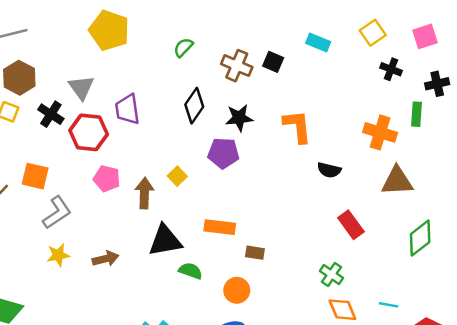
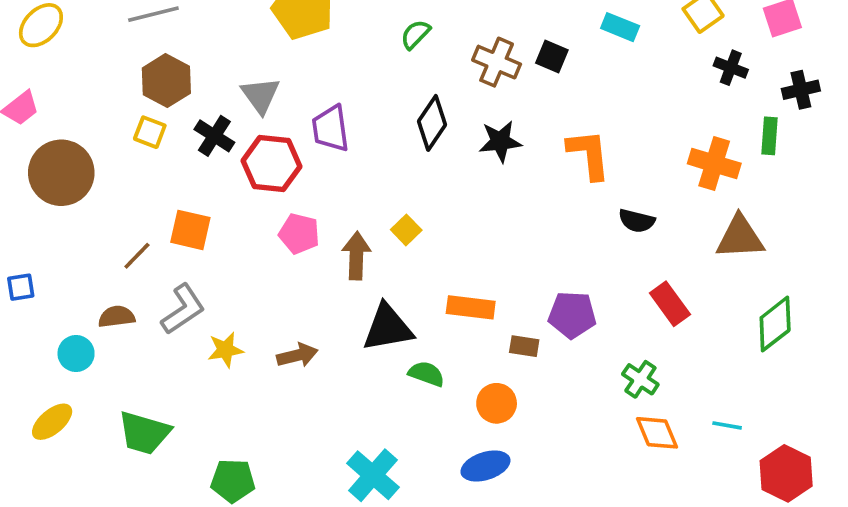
purple pentagon: (223, 153) -> (572, 315), moved
gray L-shape: (57, 213) -> (183, 309), moved

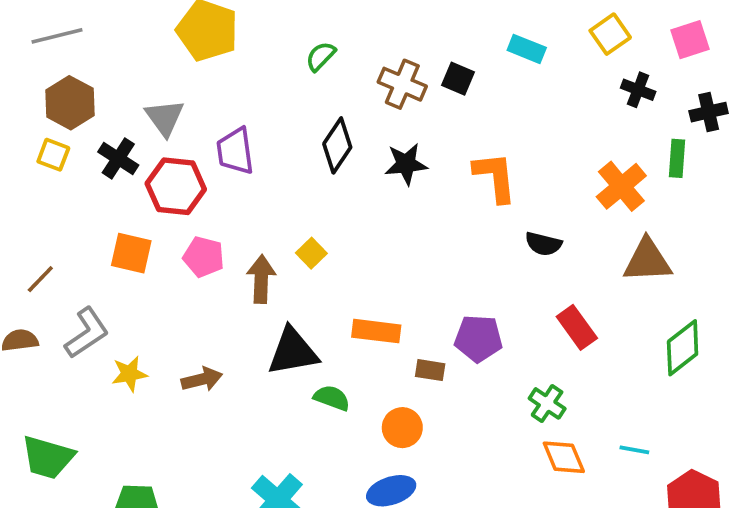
orange cross: (714, 164) -> (621, 186), turned 33
orange square: (190, 230) -> (131, 253), moved

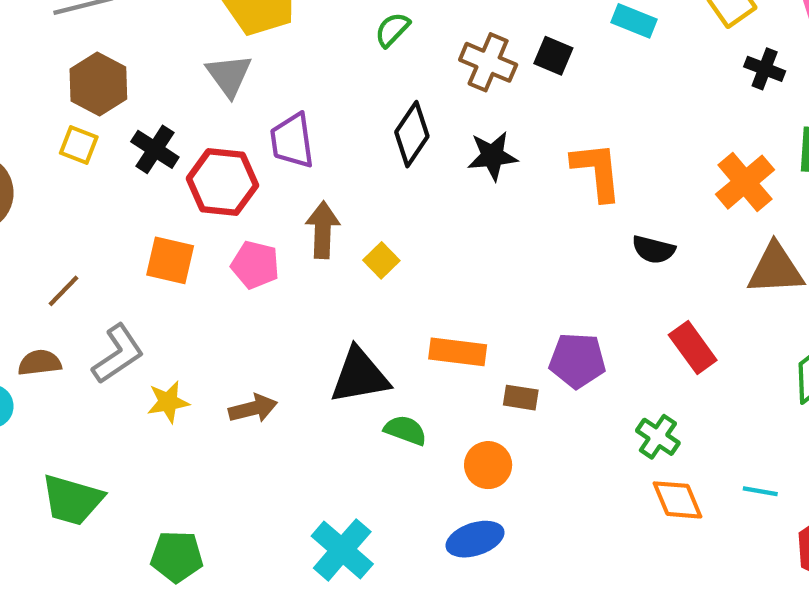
gray triangle: (165, 118) -> (229, 75), moved
brown arrow: (261, 279) -> (323, 230), moved

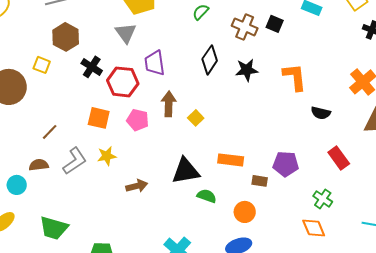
yellow square: (79, 145) -> (42, 65), moved
yellow star: (168, 402) -> (107, 156), moved
orange diamond: (677, 500) -> (314, 228), moved

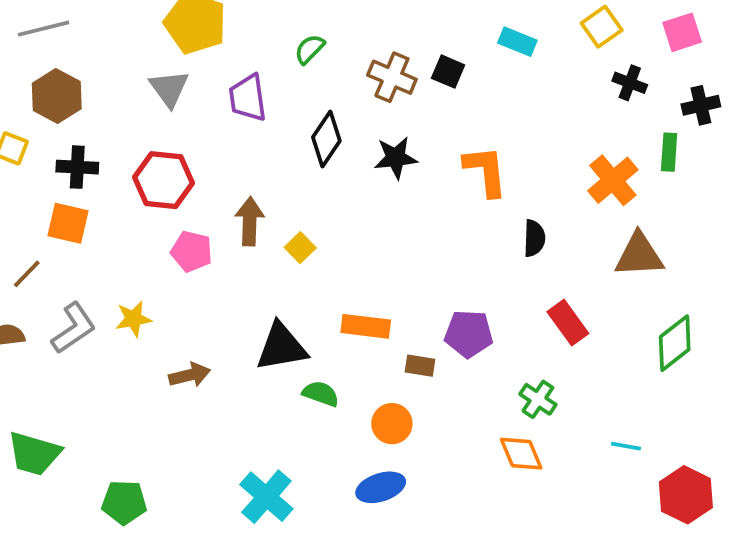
purple trapezoid: (155, 63) -> (248, 98), moved
black cross: (92, 67) -> (77, 167), moved, turned -30
black semicircle: (321, 113) -> (534, 238), turned -102
orange square: (99, 118) -> (68, 223), moved

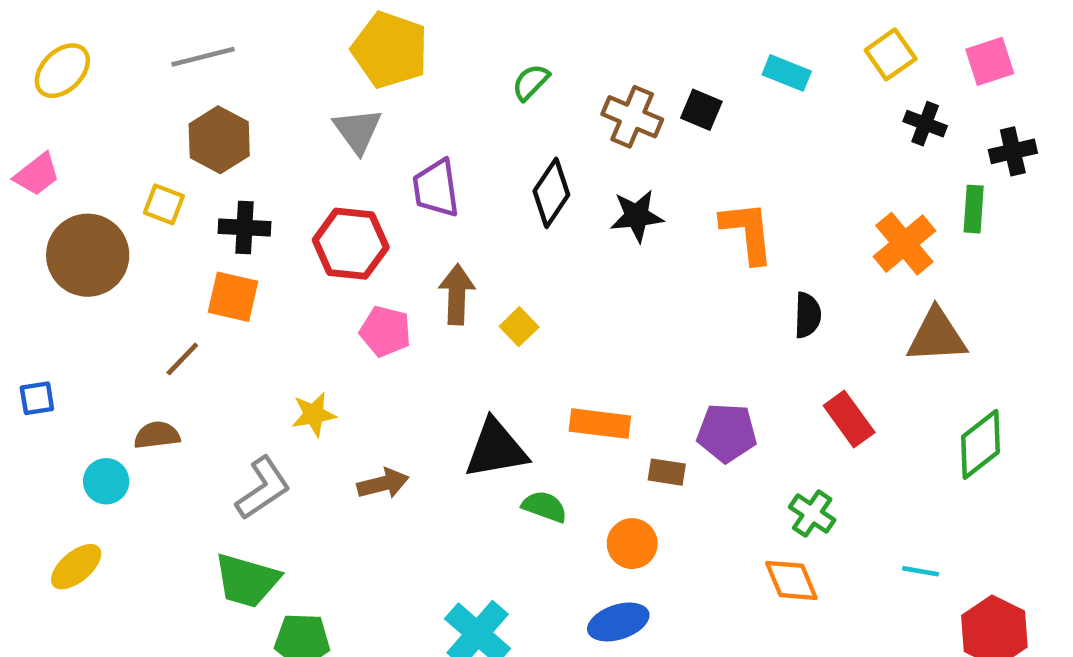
purple trapezoid: (248, 98) -> (436, 188), moved
gray L-shape: (74, 328) -> (263, 488), moved
green trapezoid: (34, 454) -> (247, 580), moved

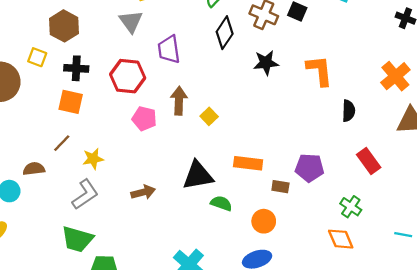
black diamond: (551, 193) -> (225, 33), moved
brown line: (182, 359) -> (62, 143), moved
yellow star: (314, 414) -> (93, 159), moved

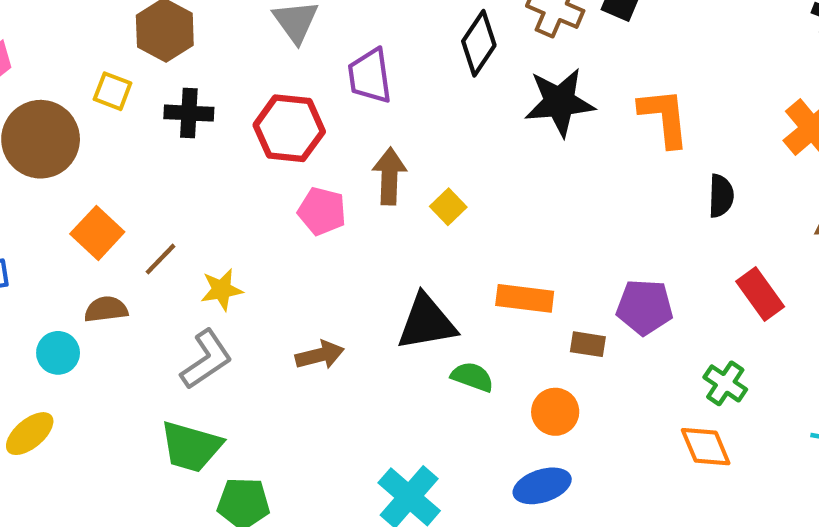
black star: (266, 63) -> (560, 102), size x1.4
orange square: (71, 102) -> (97, 233), moved, turned 30

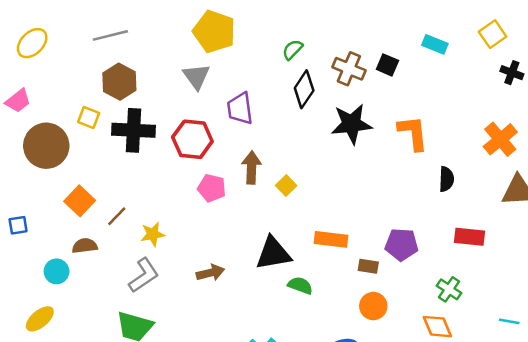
black cross: (189, 113) -> (133, 130), size x1.5
red rectangle: (760, 294) -> (470, 237), turned -48
orange circle: (555, 412) -> (373, 306), moved

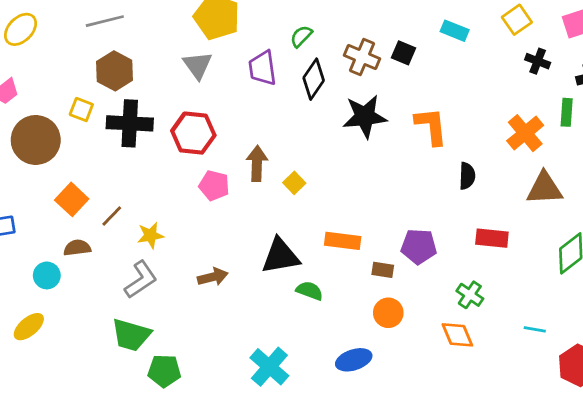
purple trapezoid: (240, 109) -> (262, 68), moved

